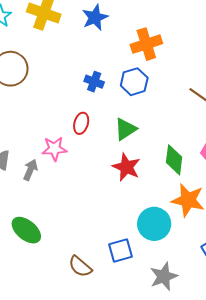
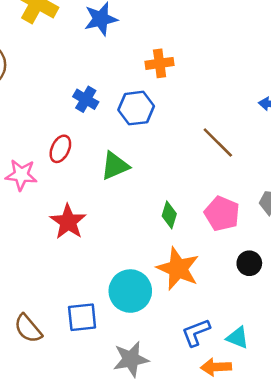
orange cross: (146, 44) -> (160, 63), size x0.7
green diamond: (174, 160) -> (169, 215), size x0.7
red star: (126, 167) -> (68, 222), moved

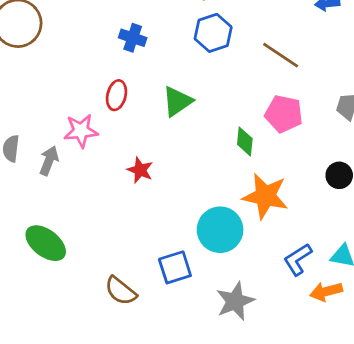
blue hexagon: (136, 108) -> (213, 33), moved
pink pentagon: (222, 214) -> (284, 114), moved
red star: (68, 222) -> (140, 170), size x0.7

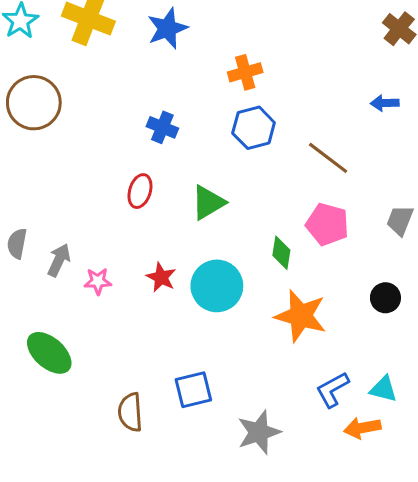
pink star: (81, 131) -> (98, 281), moved, size x0.7
cyan circle: (220, 230) -> (217, 286), moved
brown semicircle: (121, 291) -> (130, 412), turned 44

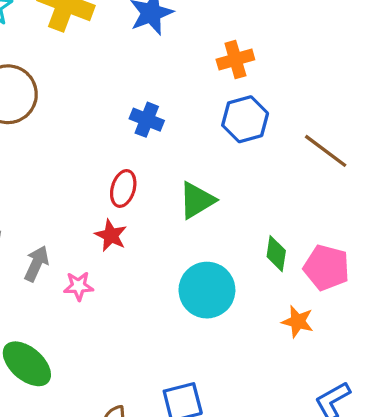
pink pentagon: (327, 224) -> (326, 268), moved
red star: (161, 277) -> (111, 235), moved
orange star: (301, 316) -> (298, 321), size x0.6

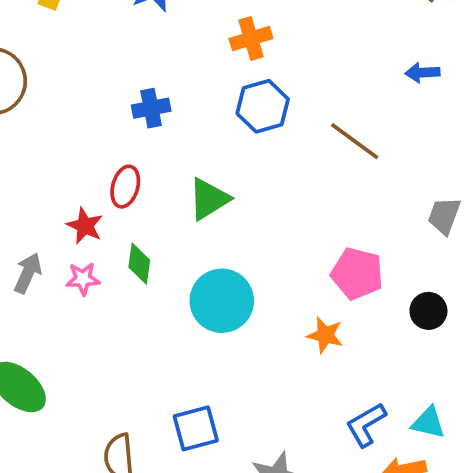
blue cross: (147, 120) -> (151, 108), turned -32
red star: (111, 235) -> (85, 226), moved
green diamond: (276, 254) -> (139, 264), moved
pink star: (79, 286) -> (83, 279), moved

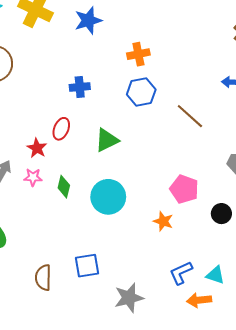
green diamond: (139, 264) -> (64, 187), moved

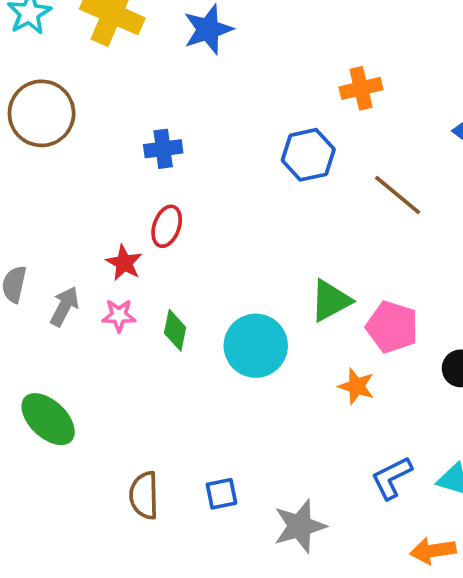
orange cross: (138, 54) -> (361, 88), moved
blue cross: (80, 87) -> (163, 149), moved
green triangle: (107, 140) -> (331, 301), moved
blue square: (87, 266) -> (221, 494), moved, size x0.7
orange arrow: (199, 300) -> (433, 551), moved

